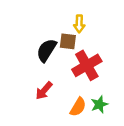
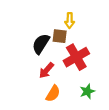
red arrow: (44, 91) -> (46, 70), moved
orange semicircle: (78, 107) -> (53, 94), moved

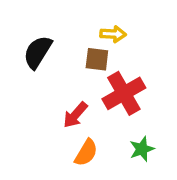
yellow arrow: (70, 21) -> (113, 34), turned -88
black semicircle: (41, 44) -> (38, 52), moved

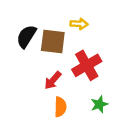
brown square: (97, 59) -> (53, 41), moved, size x1.5
orange semicircle: (86, 153) -> (60, 107), turned -30

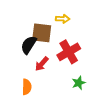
black semicircle: (26, 36) -> (29, 45), moved
orange semicircle: (60, 107) -> (27, 87), moved

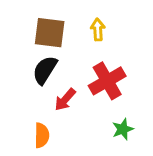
yellow arrow: (63, 19) -> (98, 30), turned -96
brown square: (42, 33) -> (50, 33), moved

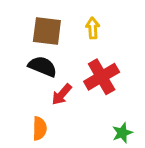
black semicircle: (45, 70) -> (43, 66), turned 80
green star: (123, 129) -> (122, 133), moved

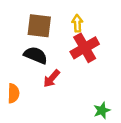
red cross: (102, 77) -> (85, 48), moved
orange semicircle: (40, 128) -> (13, 93), moved

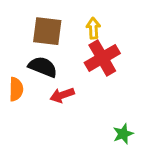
red arrow: (52, 79) -> (62, 95), turned 30
orange semicircle: (13, 93) -> (16, 89), moved

